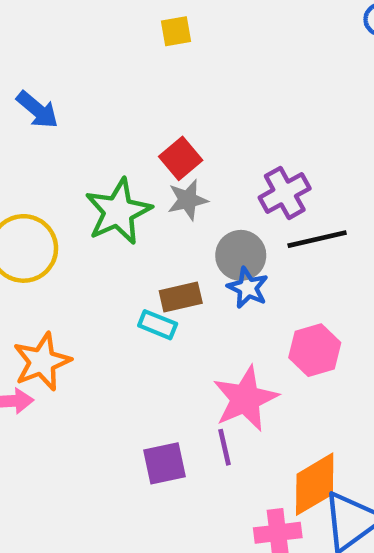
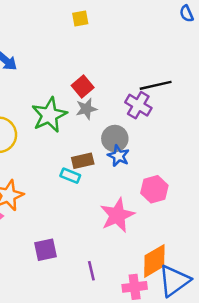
purple cross: (285, 193) -> (138, 105), turned -30
black line: (317, 239) -> (156, 85), moved
purple line: (225, 447) -> (91, 271), moved
purple square: (164, 463) -> (46, 250), moved

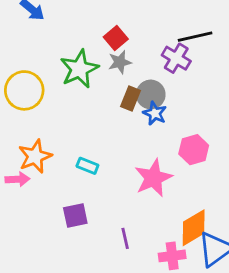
brown rectangle: (83, 161) -> (130, 99), moved, turned -55
cyan rectangle: (70, 176) -> (87, 166), moved

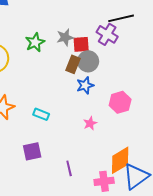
red square: (116, 38) -> (81, 44), moved, turned 36
green star: (79, 69) -> (35, 42), size x0.7
blue star: (155, 113) -> (85, 85), moved, turned 30
pink star: (153, 178) -> (90, 123), size x0.5

